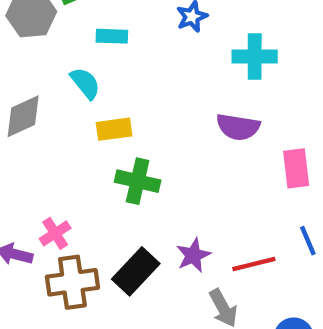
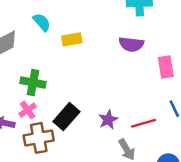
yellow rectangle: (114, 129) -> (72, 39), moved
green cross: (138, 181) -> (33, 83), moved
black rectangle: (136, 271) -> (66, 117), moved

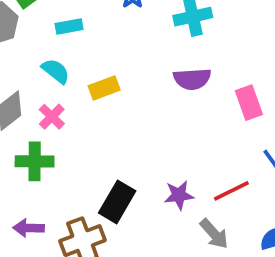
green cross: (33, 83) -> (35, 161), moved
pink cross: (28, 110) -> (52, 117), moved
purple star: (108, 120) -> (179, 195), turned 30

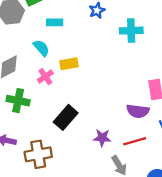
purple semicircle: (192, 79) -> (138, 111), moved
pink cross: (52, 117) -> (45, 77), moved
black rectangle: (117, 202) -> (66, 117), moved

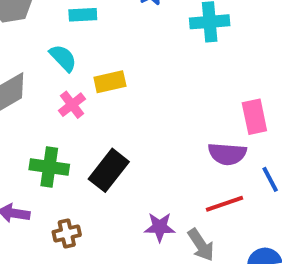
green cross: (18, 101) -> (49, 167), moved
purple star: (102, 138) -> (160, 227), moved
brown cross: (38, 154) -> (67, 233), size x0.6

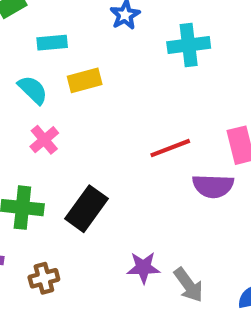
yellow rectangle: (110, 82) -> (85, 80), moved
red line: (224, 204) -> (170, 148), moved

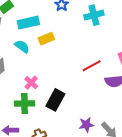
cyan rectangle: (52, 43) -> (28, 23), size x1.5
pink cross: (44, 140) -> (31, 83), moved

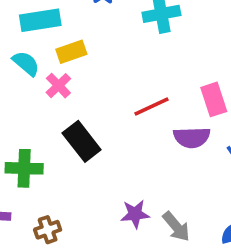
pink cross: (31, 83) -> (58, 86), moved
black rectangle: (55, 100) -> (82, 141), moved, turned -70

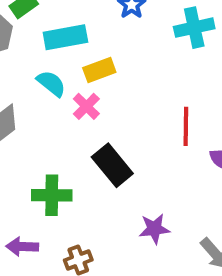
red line: (152, 106) -> (186, 126), turned -63
purple star: (135, 214) -> (154, 229), moved

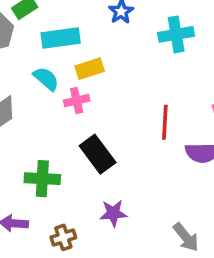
pink cross: (86, 106) -> (77, 101), turned 30
purple star: (154, 229) -> (113, 213), moved

